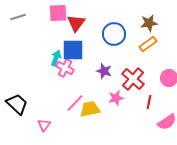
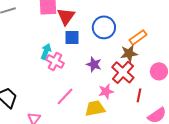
brown star: (149, 23) -> (129, 53), moved
blue square: (73, 50) -> (72, 37), moved, size x0.7
yellow trapezoid: (90, 109) -> (95, 108), moved

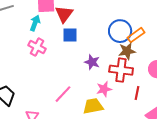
blue circle: (104, 27) -> (120, 31), moved
cyan arrow: (46, 51) -> (35, 23), moved
pink cross: (55, 61) -> (37, 47), moved
red cross: (123, 72) -> (121, 70), turned -35

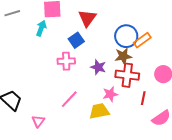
red triangle: (64, 14) -> (87, 18), moved
blue square: (70, 35) -> (76, 40), turned -35
pink cross: (37, 47) -> (66, 61), moved, turned -30
brown star: (127, 51) -> (123, 56), moved

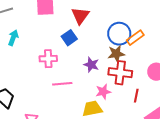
cyan arrow: (41, 28) -> (13, 38), moved
pink cross: (66, 61) -> (48, 59), moved
pink line: (69, 99) -> (62, 84), moved, turned 42

